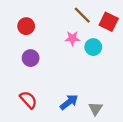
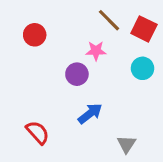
cyan circle: (93, 47) -> (143, 68), moved
purple circle: (31, 58) -> (77, 74), moved
blue arrow: (69, 102) -> (90, 113), moved

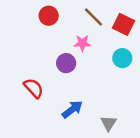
red circle: (35, 35) -> (49, 16), moved
blue arrow: (90, 113) -> (72, 109), moved
red semicircle: (38, 132) -> (34, 88), moved

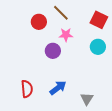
red circle: (49, 16) -> (39, 22), moved
brown line: (94, 17) -> (61, 13), moved
red semicircle: (34, 88) -> (27, 89), moved, turned 36

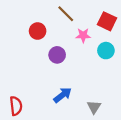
red circle: (39, 22) -> (38, 31), moved
pink star: (66, 35) -> (83, 35), moved
red semicircle: (27, 89) -> (16, 106), moved

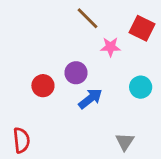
red circle: (38, 31) -> (43, 86), moved
cyan circle: (106, 51) -> (141, 87), moved
blue arrow: (63, 95) -> (90, 99), moved

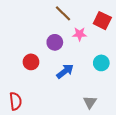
purple circle: (76, 73) -> (55, 42), moved

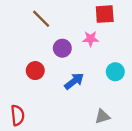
brown line: (63, 13) -> (41, 19), moved
red square: (102, 21) -> (105, 14), moved, turned -30
gray triangle: (90, 102) -> (102, 116), turned 40

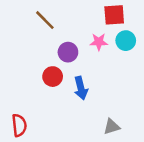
red circle: (35, 71) -> (53, 77), moved
cyan circle: (115, 72) -> (126, 41), moved
blue arrow: (74, 81) -> (81, 88), turned 114

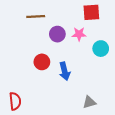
brown line: (45, 20) -> (36, 17), turned -48
cyan circle: (126, 41) -> (101, 49), moved
purple circle: (68, 52) -> (57, 34), moved

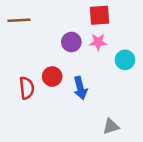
red square: (91, 12) -> (99, 15), moved
brown line: (36, 17) -> (19, 20), moved
red semicircle: (15, 101) -> (27, 88), moved

